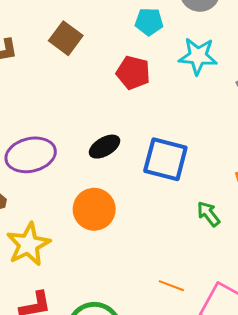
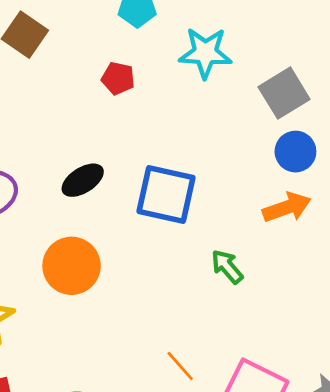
red pentagon: (133, 73) -> (118, 78), size x0.7
orange line: (171, 286) -> (180, 366), turned 30

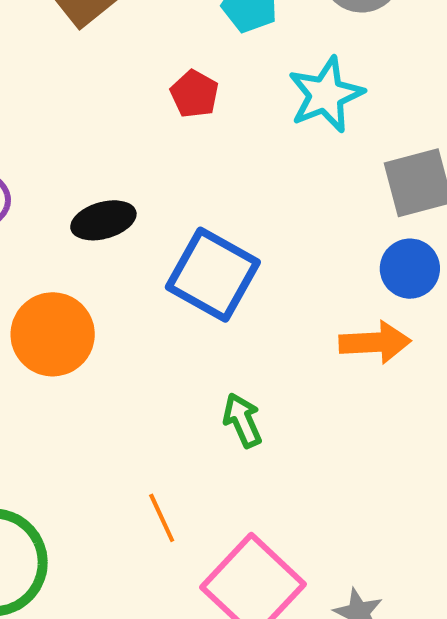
cyan star: (205, 53) -> (326, 95), turned 30
green arrow: (227, 267) -> (242, 420), moved

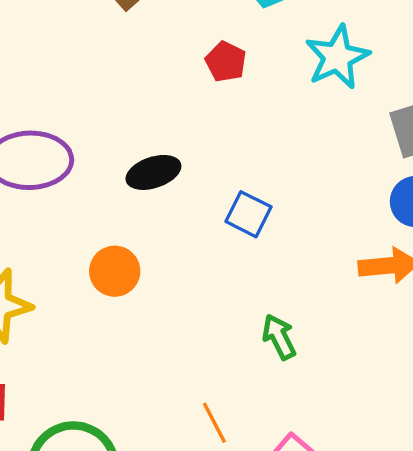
blue square: (213, 275) -> (248, 214), size x0.6
orange circle: (53, 334) -> (115, 271), size x0.7

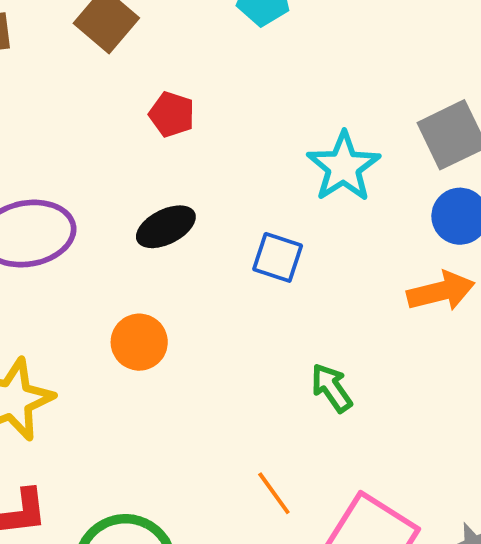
cyan star: (337, 57) -> (343, 167), moved
red pentagon: (226, 62) -> (172, 114), moved

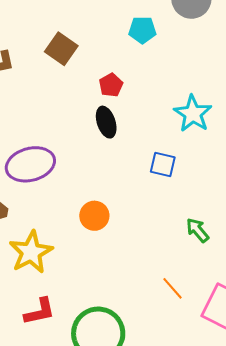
red pentagon: (172, 114) -> (111, 85), moved, turned 30
black ellipse: (166, 227) -> (106, 122), moved, turned -76

